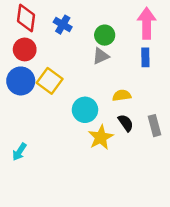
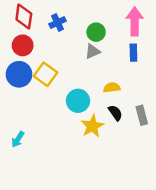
blue cross: (63, 25) -> (58, 23), turned 35

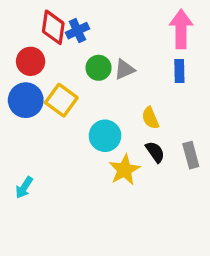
red diamond: (24, 16) -> (53, 27), moved
green circle: (96, 32) -> (99, 68), moved
yellow semicircle: (112, 88) -> (150, 118), turned -105

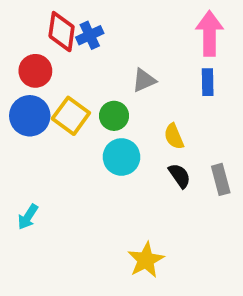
green circle: (99, 68) -> (114, 116), moved
yellow star: (124, 170) -> (146, 260), moved

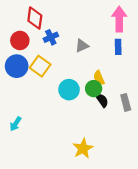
blue cross: (90, 35) -> (51, 37), moved
green circle: (114, 116) -> (94, 89), moved

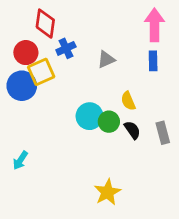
yellow square: (40, 66) -> (41, 72), moved, turned 30
green circle: (94, 89) -> (109, 122), moved

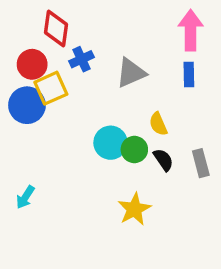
gray triangle: (106, 59) -> (131, 73), size x1.4
yellow star: (107, 192) -> (134, 209), moved

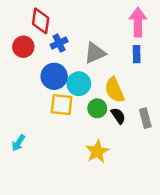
yellow square: (51, 88) -> (62, 105), moved, turned 30
blue circle: (27, 105) -> (54, 76), moved
yellow semicircle: (158, 124) -> (114, 90), size x1.5
cyan circle: (110, 143) -> (79, 84), moved

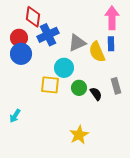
blue cross: (59, 43) -> (48, 35), size x1.5
blue circle: (54, 76) -> (21, 54), moved
yellow semicircle: (114, 90) -> (97, 52), moved
gray rectangle: (145, 118) -> (116, 86), moved
yellow star: (97, 151) -> (79, 135), moved

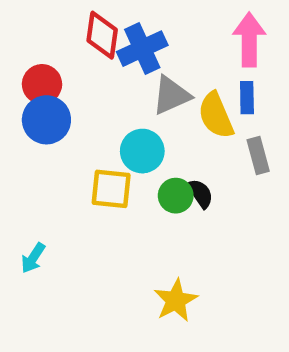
red diamond: (33, 17) -> (102, 35), moved
blue cross: (48, 35) -> (142, 49), moved
gray rectangle: (116, 86) -> (258, 156), moved
black semicircle: (96, 94) -> (200, 193), moved

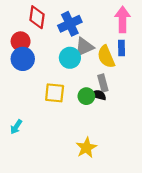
red diamond: (102, 35) -> (37, 17), moved
cyan circle: (142, 151) -> (70, 58), moved
gray rectangle: (258, 156) -> (103, 83), moved
black semicircle: (200, 193) -> (98, 95), turned -40

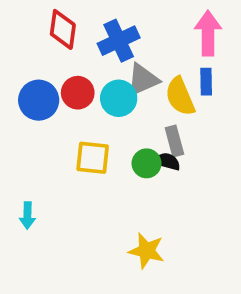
red circle: (21, 41) -> (78, 93), moved
cyan arrow: (16, 127) -> (28, 215), turned -32
yellow star: (86, 148) -> (147, 251), turned -30

